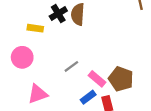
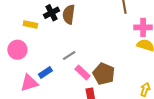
gray line: (71, 66) -> (69, 56), moved
blue rectangle: (88, 97) -> (45, 73), moved

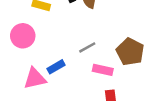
pink rectangle: (83, 72) -> (103, 70), turned -35
brown pentagon: (104, 74) -> (130, 52), moved

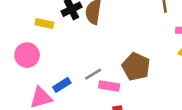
gray line: (87, 47) -> (93, 74), moved

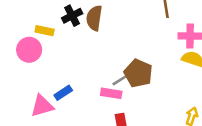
pink circle: (27, 55) -> (29, 50), moved
gray line: (93, 74) -> (121, 80), moved

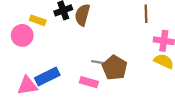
gray line: (121, 80) -> (99, 62), moved, turned 35
blue rectangle: (63, 93) -> (47, 77), size x1.5

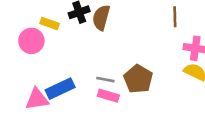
gray line: (99, 62) -> (105, 80), moved

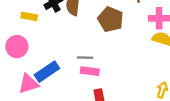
pink circle: (31, 41) -> (17, 47), moved
brown pentagon: (138, 79) -> (111, 19), moved

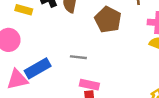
pink rectangle: (90, 71) -> (89, 85), moved

